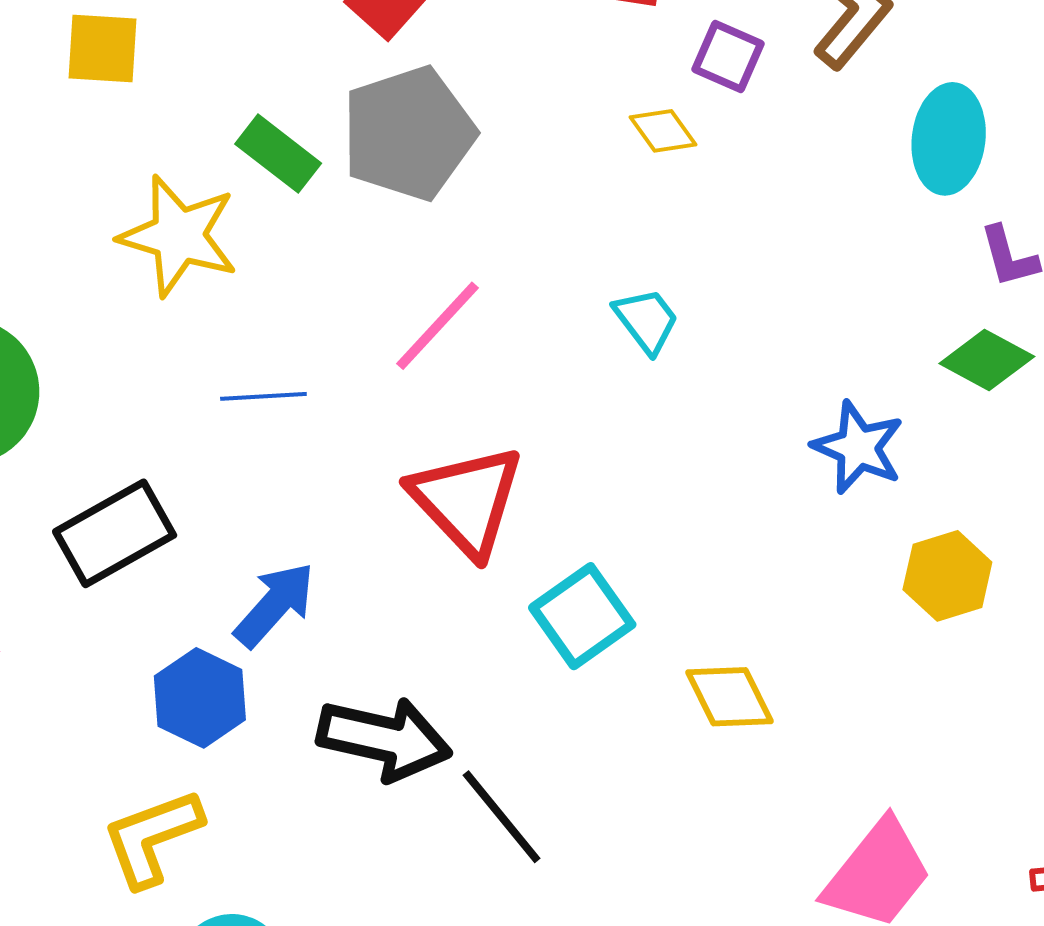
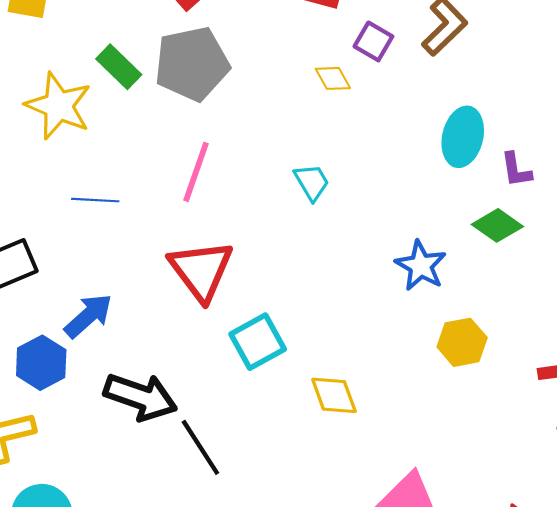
cyan ellipse: (949, 139) -> (463, 137), moved
pink line: (438, 326) -> (196, 172), turned -30

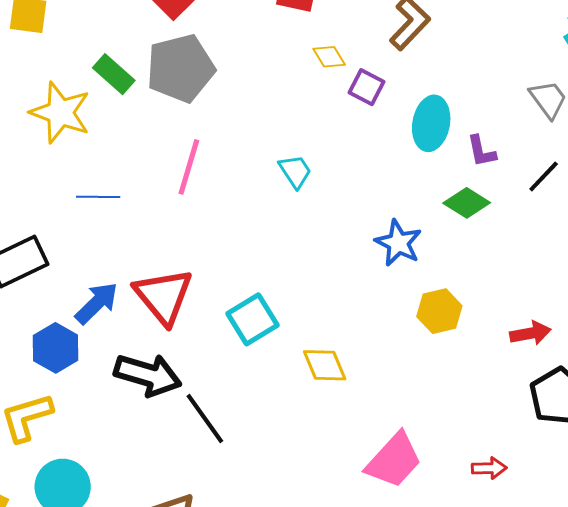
purple square: (373, 41) -> (367, 87), moved
yellow diamond: (333, 78) -> (329, 57), moved
red triangle: (201, 270) -> (163, 296), moved

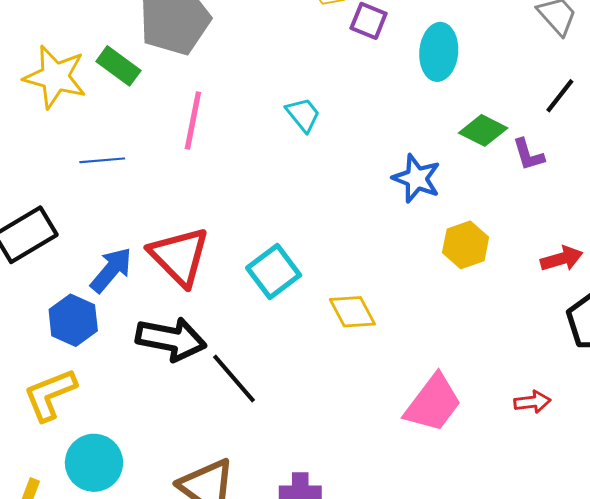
green rectangle: (114, 74) -> (118, 66), moved
purple L-shape: (481, 151) -> (528, 155), moved

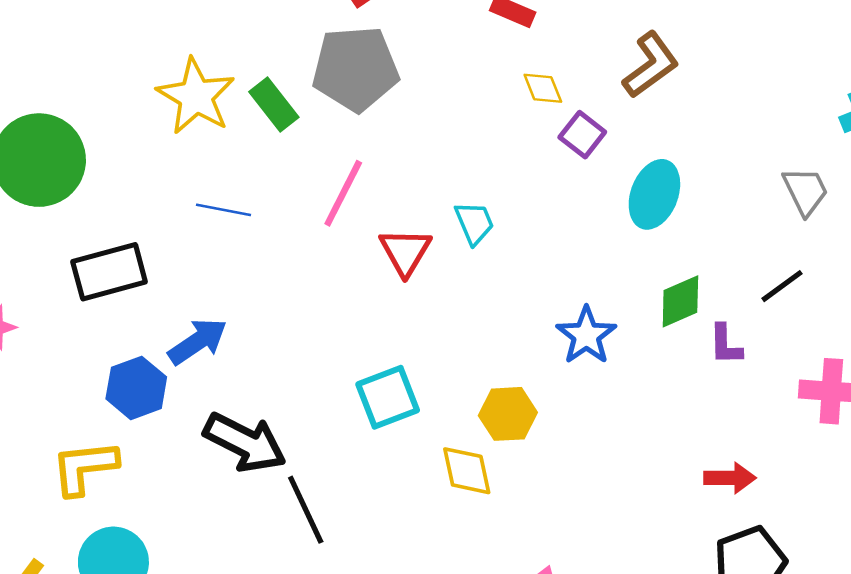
green diamond: (483, 130) -> (680, 301), turned -66
yellow hexagon: (466, 245) -> (508, 414), moved
red triangle: (179, 256) -> (405, 252), moved, size x0.7

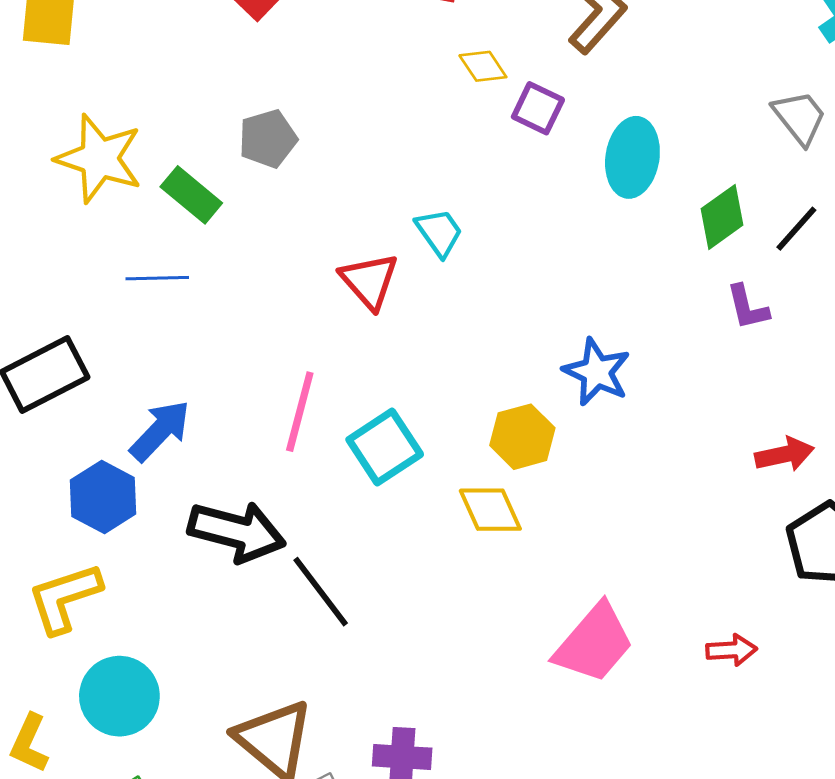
gray pentagon: (355, 69) -> (268, 139), moved, size x0.6
green rectangle: (274, 105) -> (191, 195), moved
pink line: (343, 193) -> (300, 412), moved
green diamond: (680, 301) -> (722, 217), moved
blue star: (586, 335) -> (597, 372), moved

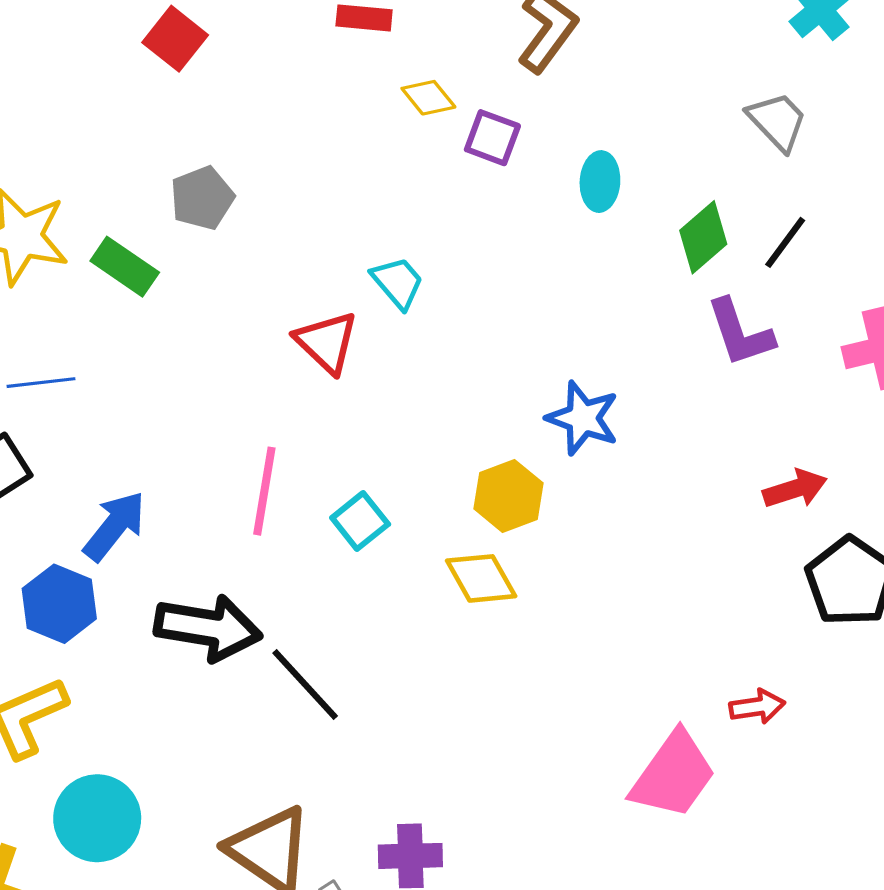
cyan ellipse: (632, 157) -> (600, 182), size x0.7
blue line: (157, 278) -> (41, 383), moved
purple L-shape: (748, 307) -> (740, 333), size x1.4
cyan square: (385, 447) -> (360, 521), size x0.7
pink trapezoid: (594, 643) -> (673, 775), moved

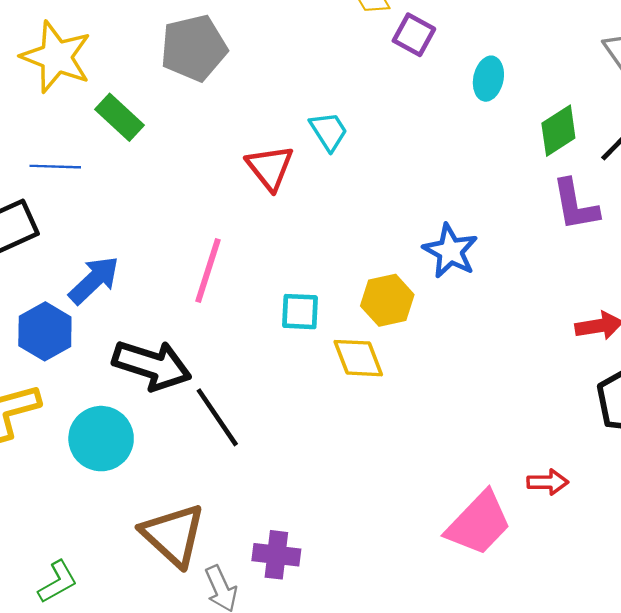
gray pentagon: (202, 198) -> (194, 48), size x1.4
green rectangle: (125, 267) -> (119, 117), moved
cyan square: (360, 521) -> (300, 312), moved, turned 33
cyan circle: (97, 818) -> (101, 439), moved

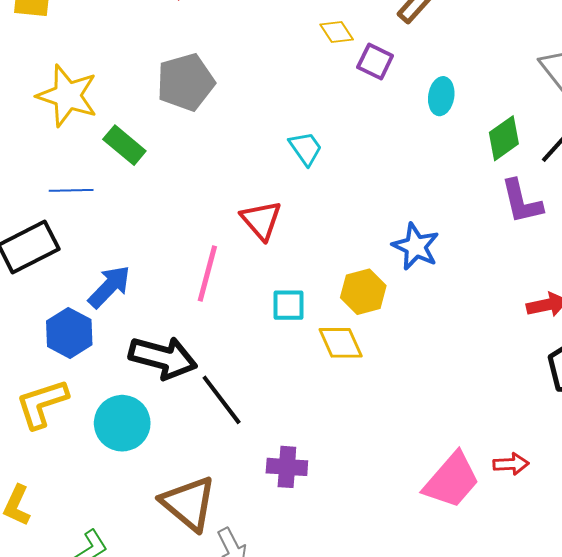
red triangle: (270, 168) -> (261, 220), moved
red arrow: (548, 482) -> (511, 464), moved
purple cross: (276, 555) -> (287, 467), moved

